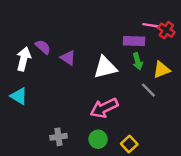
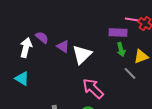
white triangle: (105, 67) -> (82, 54), moved, turned -30
pink arrow: (104, 108) -> (93, 88), turned 70

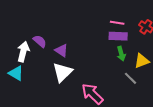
pink line: (132, 19) -> (117, 23), moved
white triangle: (82, 54) -> (62, 72), moved
cyan triangle: (22, 78) -> (16, 73), moved

